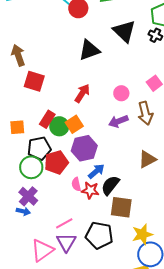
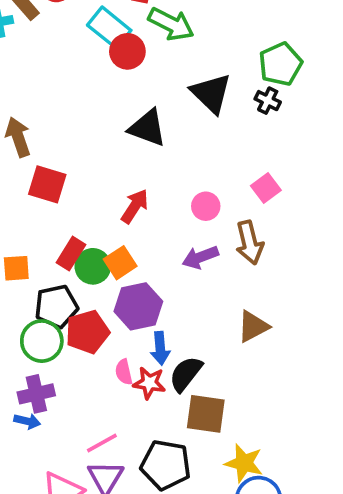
black triangle: (89, 50) -> (147, 128), turned 40
blue arrow: (96, 171) -> (160, 348), turned 126
purple cross: (28, 196) -> (36, 394), turned 36
yellow star: (142, 234) -> (244, 463), turned 30

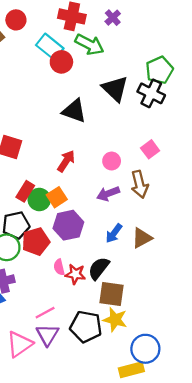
black cross: (268, 101) -> (151, 93), size x1.6
blue arrow: (160, 348) -> (114, 233), moved, turned 42
yellow star: (244, 463) -> (115, 320), moved

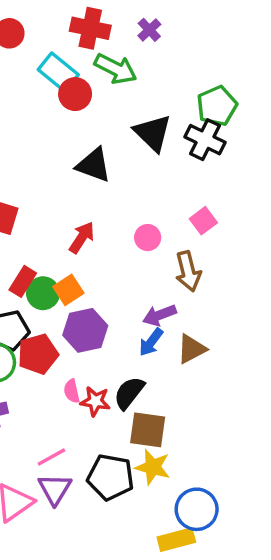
purple arrow: (108, 194) -> (159, 315), moved

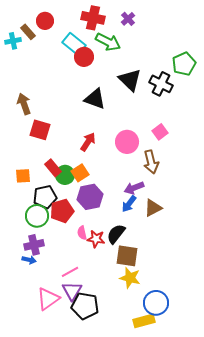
green pentagon: (217, 106) -> (184, 64), moved
pink circle: (148, 238) -> (127, 142), size x1.5
red rectangle: (23, 281) -> (53, 168), turned -72
black pentagon: (111, 477) -> (85, 306), moved

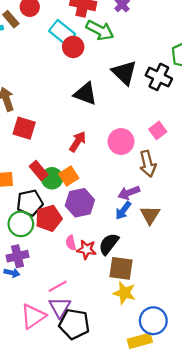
brown triangle: (153, 208) -> (150, 215), turned -30

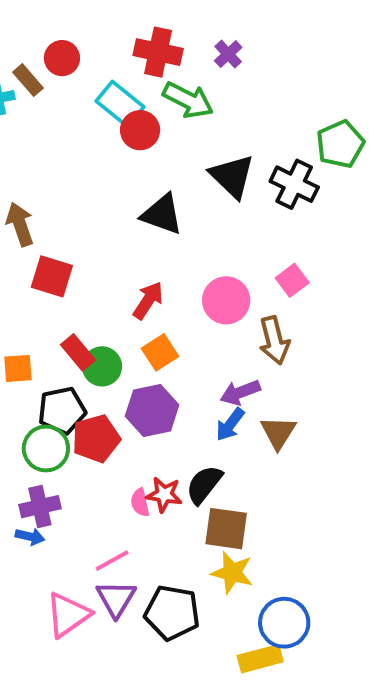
orange square: (69, 176) -> (160, 352), moved
pink semicircle: (71, 243) -> (140, 503), moved
black pentagon: (74, 324) -> (172, 613), moved

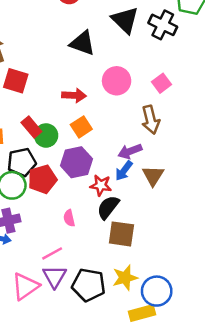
red arrow: (148, 300) -> (74, 95), turned 60
pink circle: (226, 300) -> (117, 81), moved
red star: (164, 495) -> (101, 185), moved
yellow star: (232, 573) -> (125, 278), moved, turned -30

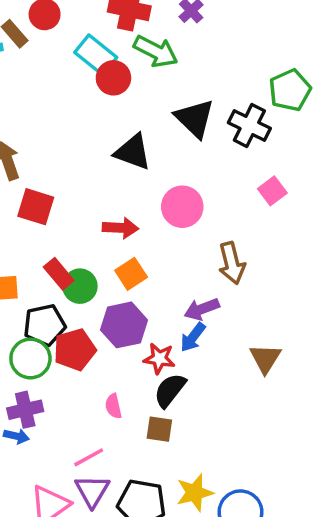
pink square: (162, 83) -> (272, 191), moved
brown triangle: (153, 176) -> (265, 358), moved
brown square: (121, 234) -> (159, 429), moved, size x0.7

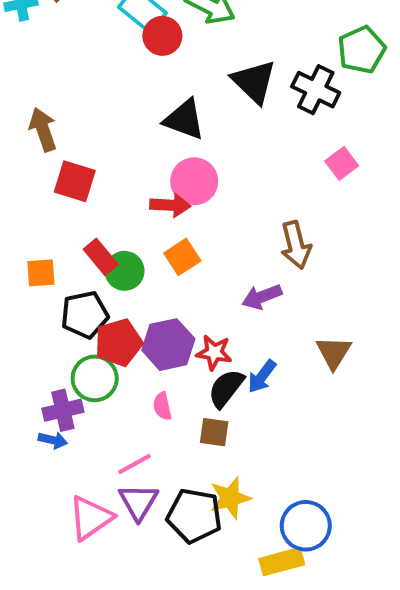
pink circle: (182, 207) -> (194, 181), moved
purple hexagon: (124, 325) -> (168, 345), moved
blue arrow: (193, 337) -> (262, 376), moved
green circle: (30, 358) -> (95, 378), moved
yellow star: (195, 493) -> (230, 498), moved

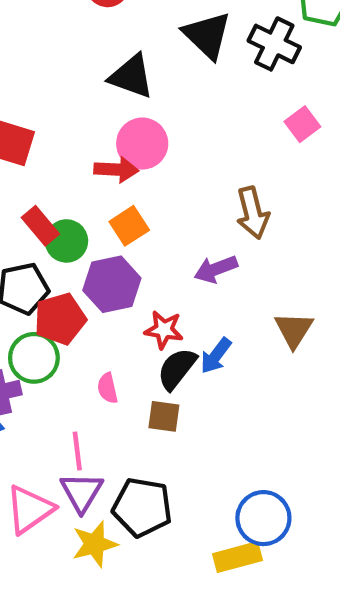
purple hexagon: (168, 345) -> (112, 284), moved
pink line: (134, 464) -> (77, 451), turned -68
yellow star: (230, 498) -> (95, 544), moved

